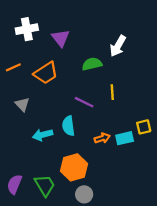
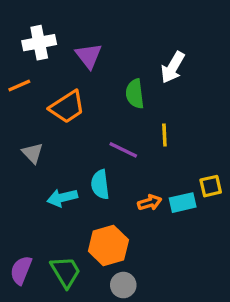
green semicircle: (92, 64) -> (135, 94), turned -84
orange line: (13, 67) -> (19, 86), moved

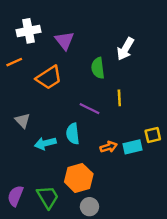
gray triangle: (33, 153) -> (23, 121), moved

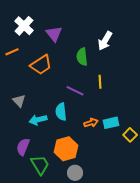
white cross: (29, 31) -> (24, 26), turned -36
yellow square: (153, 135) -> (130, 135), moved, turned -32
purple semicircle: (15, 196) -> (23, 147), moved

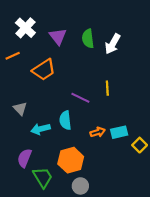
green semicircle: (82, 57) -> (88, 39), moved

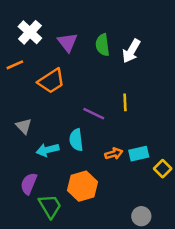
gray circle: (80, 186) -> (141, 216), moved

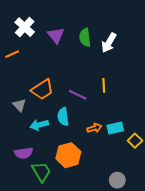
orange trapezoid: (51, 81) -> (42, 90), moved
purple semicircle: (29, 184) -> (24, 153), turned -120

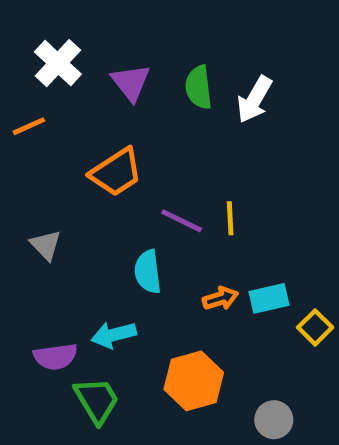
yellow line: (104, 85) -> (230, 218), moved
orange trapezoid: (42, 90) -> (116, 172), moved
cyan arrow: (39, 125) -> (114, 335), moved
orange hexagon: (68, 155) -> (194, 381), moved

